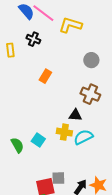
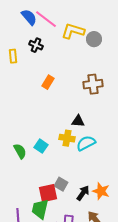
gray circle: (91, 60) -> (94, 39), moved
brown cross: (90, 94) -> (93, 84), moved, turned -30
gray square: (58, 178) -> (61, 184), turned 32

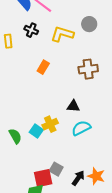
yellow L-shape: (73, 31) -> (62, 34), moved
yellow cross: (67, 138) -> (50, 124), moved, turned -35

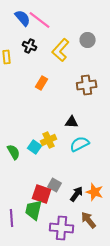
yellow L-shape: (62, 34) -> (61, 50), turned -65
red square: (43, 178) -> (42, 194), turned 30

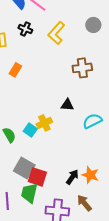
gray circle: (88, 40) -> (93, 25), moved
orange rectangle: (42, 83) -> (15, 70), moved
cyan semicircle: (80, 144) -> (92, 121), moved
gray square: (55, 185) -> (24, 168), moved, size x1.5

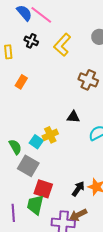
brown cross: (82, 68) -> (88, 80), turned 30
gray square: (24, 168) -> (28, 166), moved
brown arrow: (84, 203) -> (78, 215), moved, turned -78

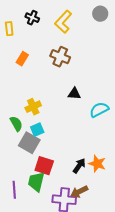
brown cross: (88, 80) -> (60, 57), moved
yellow cross: (50, 135) -> (33, 107), moved
cyan square: (36, 142) -> (37, 130), moved, turned 32

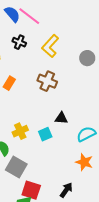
gray circle: (100, 14) -> (87, 58), moved
cyan square: (37, 130) -> (45, 134), moved
orange star: (97, 164) -> (84, 162), moved

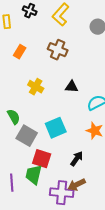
yellow cross: (20, 131) -> (36, 87), moved, turned -35
cyan square: (45, 134) -> (56, 128), moved, size x1.5

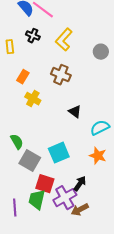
yellow cross: (36, 87) -> (33, 99), moved
black triangle: (72, 87) -> (75, 112), turned 32
purple cross: (62, 193) -> (65, 198), moved, turned -35

